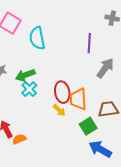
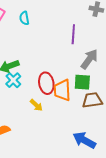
cyan semicircle: (37, 38) -> (24, 18), moved, size x0.6
yellow arrow: (59, 110) -> (36, 105), moved
green square: (88, 126) -> (82, 82), moved, turned 36

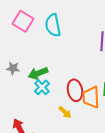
cyan semicircle: (24, 18) -> (53, 25), size x1.6

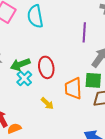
red ellipse: (75, 90) -> (46, 67), moved

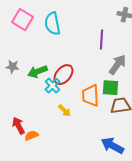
red ellipse: (46, 67) -> (63, 75), turned 50
cyan cross: (24, 78) -> (52, 86), moved

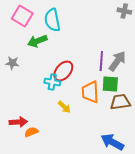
purple line: (101, 40) -> (101, 61), moved
green arrow: (37, 72) -> (37, 41), moved
cyan cross: (52, 86) -> (52, 82), turned -35
red arrow: (18, 126) -> (18, 122), turned 114

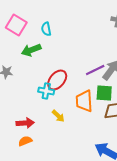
cyan semicircle: (52, 20) -> (46, 29), size x0.6
purple line: (101, 61) -> (95, 70), turned 60
red arrow: (18, 122) -> (25, 123), moved

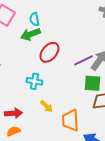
green arrow: (31, 50) -> (30, 34), moved
red ellipse: (57, 80) -> (49, 52), moved
orange trapezoid: (84, 101) -> (70, 120), moved

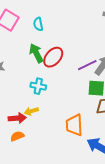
green arrow: (30, 34) -> (36, 53), moved, turned 84
yellow arrow: (46, 106) -> (31, 111), moved, turned 120

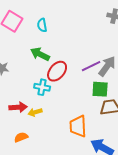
green arrow: (36, 53) -> (40, 54), turned -36
red ellipse: (53, 57) -> (57, 71), moved
red arrow: (17, 118) -> (18, 107), moved

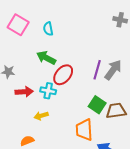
purple line: (91, 66) -> (97, 70), turned -48
green square: (100, 89) -> (97, 105), moved, turned 30
red arrow: (18, 107) -> (24, 92), moved

